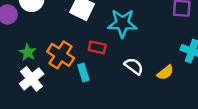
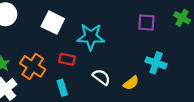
cyan rectangle: (83, 73) -> (62, 88), moved

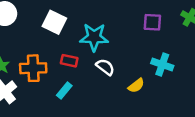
orange cross: (33, 66) -> (33, 68), turned -35
white semicircle: (101, 77) -> (105, 67), moved
cyan rectangle: (62, 88) -> (64, 91), turned 56

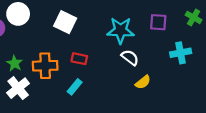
cyan star: (94, 37) -> (121, 30), moved
cyan cross: (162, 64) -> (181, 53), moved, turned -30
white semicircle: (105, 67) -> (130, 57), moved

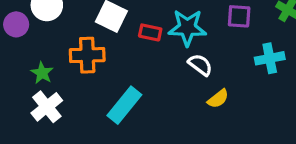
red rectangle: (79, 59) -> (150, 32), moved
orange cross: (45, 66) -> (87, 55), moved
cyan rectangle: (75, 87) -> (124, 105), size x1.6

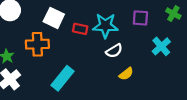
cyan cross: (270, 58) -> (161, 46), turned -30
white semicircle: (200, 65) -> (114, 51), turned 112

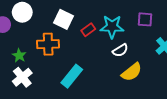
red rectangle: (80, 29) -> (88, 30), turned -48
yellow semicircle: (126, 74) -> (132, 72), size x1.5

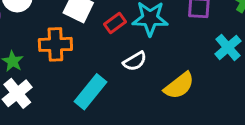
white semicircle: (120, 50) -> (135, 61), moved

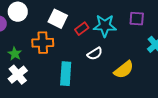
cyan rectangle: (91, 92) -> (66, 74), turned -35

